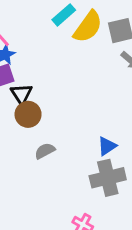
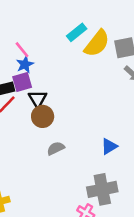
gray cross: (108, 178) -> (102, 189), moved

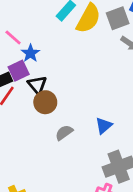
blue star: (25, 64) -> (30, 53), moved
blue triangle: (109, 146) -> (104, 126), moved

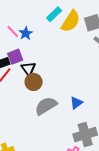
blue star: (30, 53) -> (26, 33), moved
gray semicircle: (64, 133) -> (46, 106), size x1.6

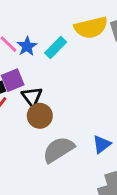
cyan rectangle: (54, 14) -> (56, 48), moved
yellow semicircle: (71, 21) -> (91, 28), turned 45

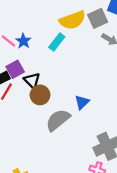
cyan rectangle: (56, 48) -> (57, 42), moved
blue triangle: (102, 144) -> (82, 102), moved

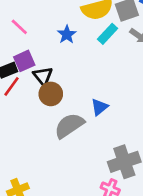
blue star: (23, 41) -> (67, 34), moved
cyan rectangle: (57, 42) -> (107, 34), moved

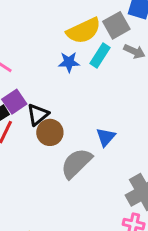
blue star: (67, 34) -> (69, 62), moved, turned -30
black triangle: (43, 76) -> (38, 115), turned 40

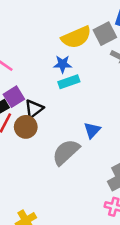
cyan rectangle: (100, 55) -> (69, 82), moved, turned 36
brown circle: (50, 132) -> (26, 127), moved

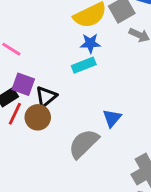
blue star: (63, 64) -> (90, 43), moved
purple square: (14, 97) -> (23, 84), turned -36

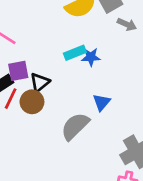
blue star: (90, 43) -> (91, 57), moved
purple square: (23, 84) -> (18, 71), turned -30

